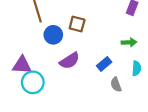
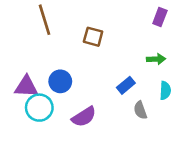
blue circle: (53, 35) -> (60, 81), moved
purple semicircle: (69, 61) -> (84, 117), moved

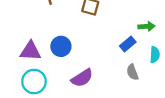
blue rectangle: (126, 85) -> (128, 44), moved
cyan circle: (39, 108) -> (34, 82), moved

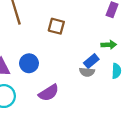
gray semicircle: (132, 72) -> (87, 72), moved, turned -64

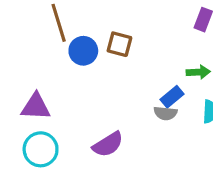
blue circle: (29, 63) -> (83, 51), moved

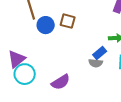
purple triangle: (36, 107) -> (17, 59), turned -42
cyan circle: (41, 149) -> (25, 74), moved

